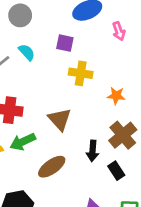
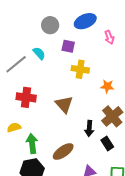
gray circle: (20, 15) -> (50, 25), moved
green arrow: (23, 142) -> (32, 143), moved, turned 108
brown ellipse: (52, 167) -> (63, 152), moved

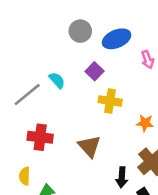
gray circle: (50, 25) -> (80, 31), moved
purple square: (68, 46) -> (95, 71), turned 32
yellow semicircle: (14, 127) -> (25, 176), turned -72

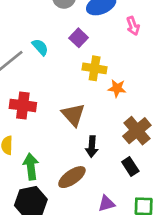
orange star: (145, 123) -> (117, 88), moved
black arrow: (122, 177) -> (92, 147), moved

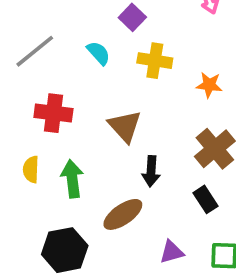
cyan semicircle: (40, 47) -> (98, 53), moved
orange star: (117, 88) -> (209, 85), moved
green arrow: (31, 166) -> (72, 179), moved

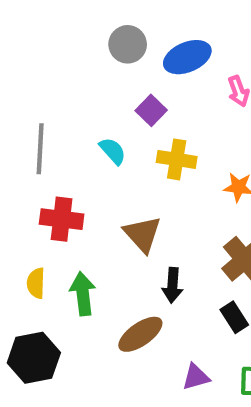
gray line: (35, 51) -> (40, 149), turned -48
black hexagon: (65, 250) -> (34, 358), moved

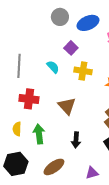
black arrow: (172, 285) -> (76, 140), moved
brown ellipse: (140, 334) -> (54, 167), moved

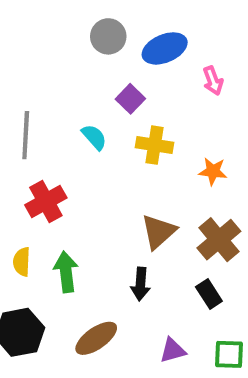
red cross: (29, 99) -> (46, 201), turned -36
brown triangle: (67, 106) -> (159, 232), moved, turned 30

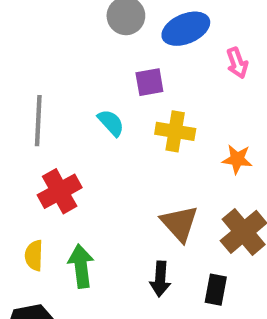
purple square: (130, 99) -> (149, 82), turned 36
brown triangle: (159, 232) -> (179, 223), turned -30
black rectangle: (209, 294) -> (216, 290), moved, turned 44

